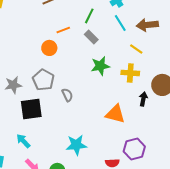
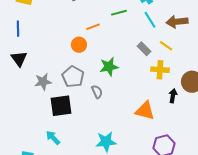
green line: (89, 16) -> (119, 13), turned 49
gray rectangle: (91, 37) -> (144, 49), moved
green star: (100, 66) -> (109, 67), moved

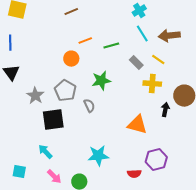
green line: (119, 13) -> (111, 46), moved
gray star: (43, 82) -> (35, 96), turned -30

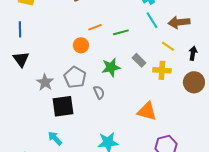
gray rectangle: (136, 63) -> (139, 60), moved
black arrow: (165, 110) -> (193, 53), moved

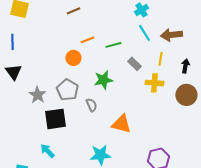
yellow line: (168, 46) -> (160, 59), turned 64
gray rectangle: (139, 60) -> (134, 64), moved
orange triangle: (147, 111) -> (121, 124), moved

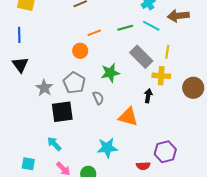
cyan line: (144, 33) -> (151, 26), turned -30
brown arrow: (171, 35) -> (178, 16), moved
green line: (113, 45) -> (125, 28), moved
gray rectangle: (134, 64) -> (141, 57), size x1.6
black arrow: (185, 66) -> (148, 96), moved

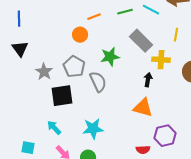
yellow line: (167, 52) -> (176, 35), moved
gray semicircle: (98, 98) -> (98, 82), size x1.5
orange triangle: (128, 117) -> (143, 108), moved
cyan star: (107, 148) -> (93, 129), moved

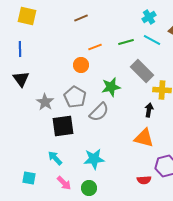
gray semicircle: (98, 82) -> (99, 112), turned 70

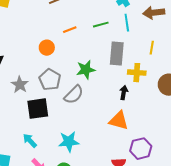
cyan line: (152, 40) -> (127, 23), turned 54
orange circle: (81, 65) -> (47, 48), moved
gray rectangle: (142, 71) -> (117, 54), turned 50

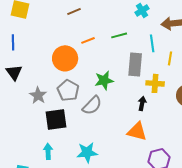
cyan line: (127, 23) -> (152, 43), moved
orange circle: (47, 48) -> (65, 58), size x1.6
cyan arrow: (30, 141) -> (48, 151), turned 42

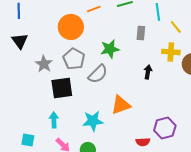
yellow line: (170, 58) -> (176, 27), turned -48
gray rectangle: (135, 64) -> (141, 33), size x0.6
yellow cross: (155, 83) -> (171, 52), moved
orange triangle: (137, 131) -> (121, 105), moved, turned -35

